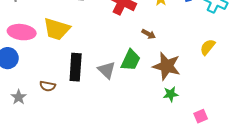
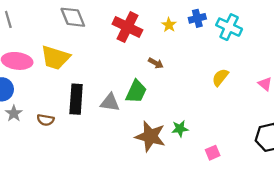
brown star: (167, 66) -> (150, 136), moved
gray triangle: (107, 70) -> (110, 102), turned -36
gray star: (19, 97) -> (14, 113), moved

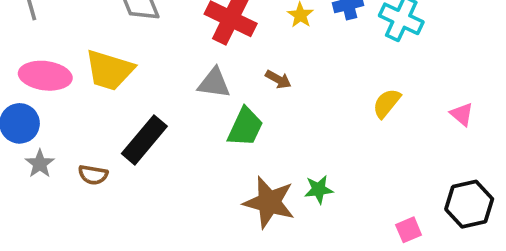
black rectangle: (76, 99) -> (144, 140), turned 36
gray triangle: (110, 102) -> (214, 83), moved
pink square: (213, 153) -> (409, 230), moved

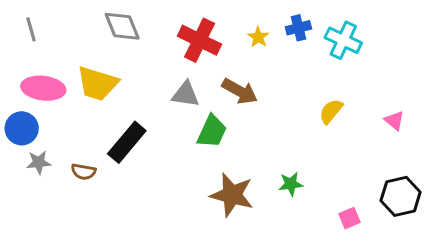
brown arrow: (278, 79) -> (240, 91), size x1.6
gray star: (40, 164) -> (39, 162), turned 30
green star: (319, 189) -> (291, 184), moved

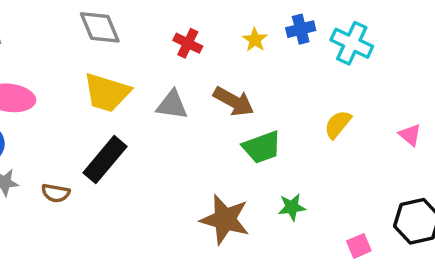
red cross: (200, 40) -> (188, 43), size x0.6
yellow trapezoid: (97, 84) -> (107, 93), moved
green trapezoid: (212, 131) -> (262, 147), moved, turned 45

